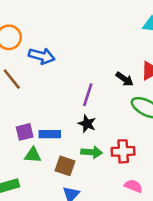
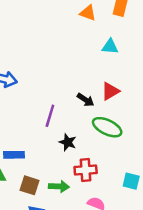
black star: (87, 124) -> (68, 142), moved
green arrow: (92, 152) -> (59, 186), moved

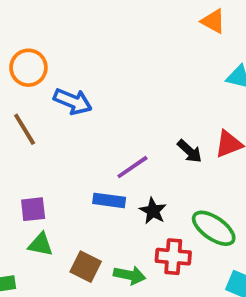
purple line: (50, 116) -> (132, 167), turned 30
green ellipse: (107, 127) -> (214, 228), moved
blue rectangle: (14, 155) -> (109, 200), moved

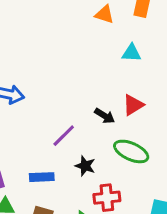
blue rectangle: (109, 200) -> (42, 177), moved
green ellipse: (214, 228) -> (131, 151), moved

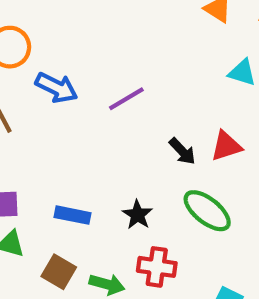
purple line: (64, 136) -> (126, 99), moved

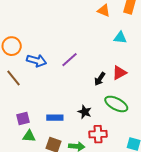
black arrow: (182, 151) -> (100, 79), turned 88

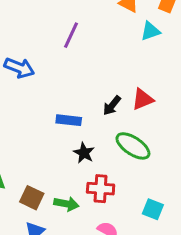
cyan triangle: (120, 38) -> (150, 31), moved, turned -32
purple line: (70, 60) -> (71, 35), moved, turned -30
blue rectangle: (55, 118) -> (69, 120), moved

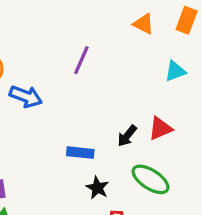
cyan triangle: (150, 31) -> (175, 71), moved

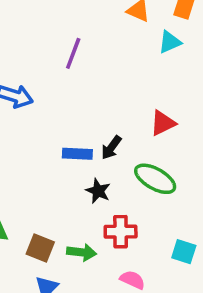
cyan triangle: (175, 71) -> (170, 42), moved
black arrow: (127, 136) -> (111, 148), moved

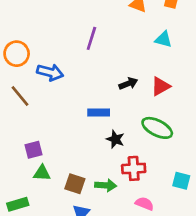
cyan triangle: (170, 42) -> (164, 39), moved, turned 42
black arrow: (111, 148) -> (128, 84), moved, turned -144

